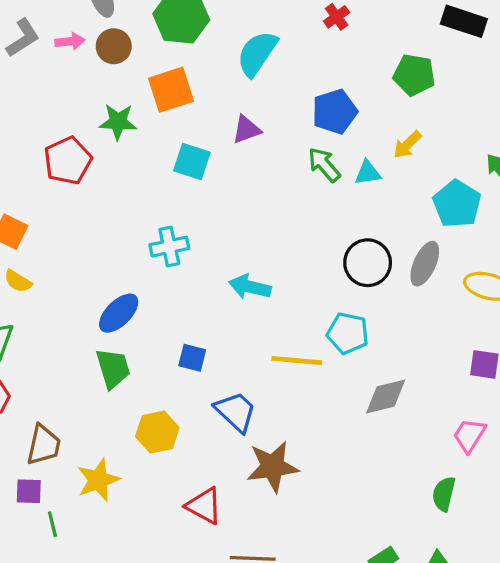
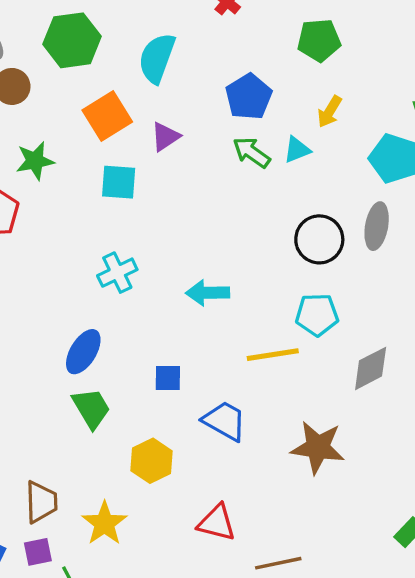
orange square: (171, 90) -> (107, 116), moved
brown star: (273, 467) -> (318, 447), moved, turned 30

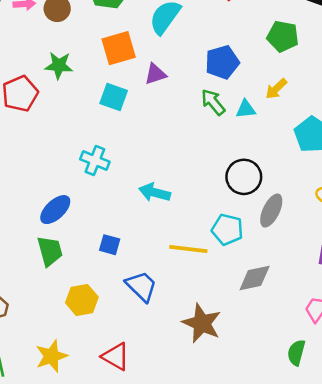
gray ellipse: (377, 226) -> (271, 211), moved
cyan cross: (117, 273) -> (95, 160), turned 32
yellow star: (104, 523) -> (51, 356), moved

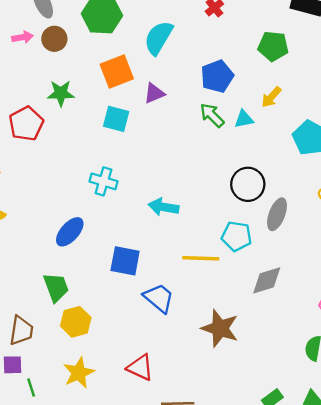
blue square: (110, 245) -> (125, 261), size x1.5
green trapezoid: (50, 251) -> (56, 287), moved
yellow hexagon: (82, 300) -> (76, 322), moved

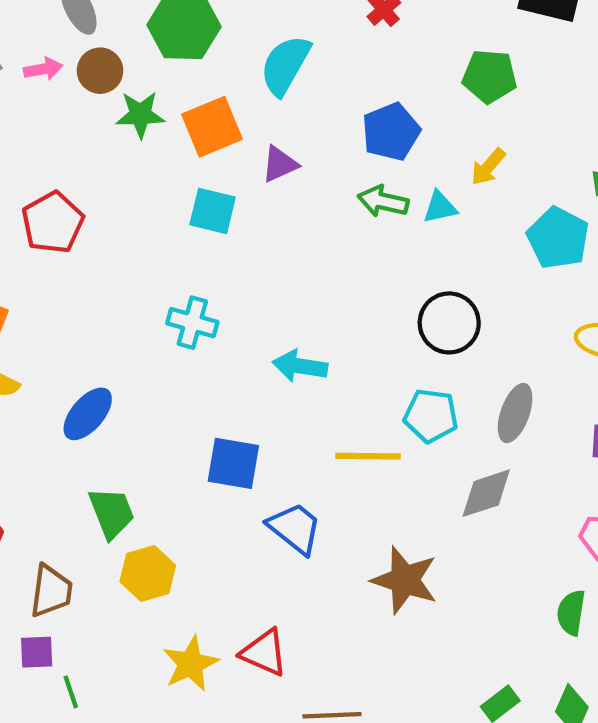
green star: (61, 93) -> (140, 115), moved
green arrow: (212, 115) -> (383, 201), turned -32
gray ellipse: (277, 214) -> (515, 413), moved
blue ellipse: (70, 232) -> (88, 414), moved
yellow star: (79, 373) -> (190, 664), moved

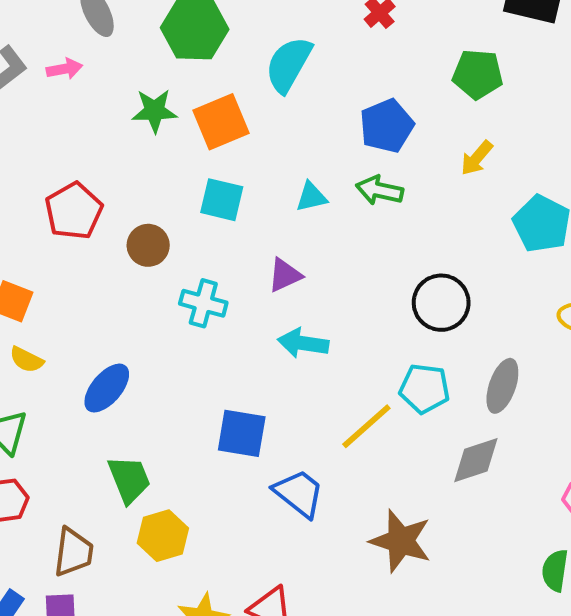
brown circle: (100, 71) -> (148, 245), moved
purple triangle: (280, 164) -> (285, 275), moved
cyan triangle: (440, 207) -> (311, 197), moved
yellow line: (368, 456) -> (366, 426), turned -42

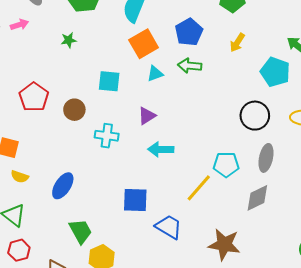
green star: (155, 111) -> (69, 40), size x0.7
orange square: (221, 122) -> (144, 44), moved
black circle: (441, 303) -> (255, 116), moved

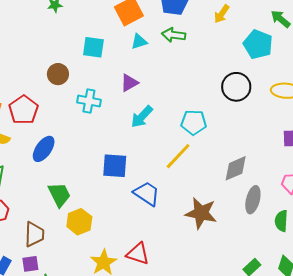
red pentagon: (34, 97) -> (23, 110), moved
cyan arrow: (161, 149) -> (142, 117), turned -50
gray ellipse: (266, 158) -> (253, 200), moved
cyan pentagon: (226, 165) -> (194, 122), moved

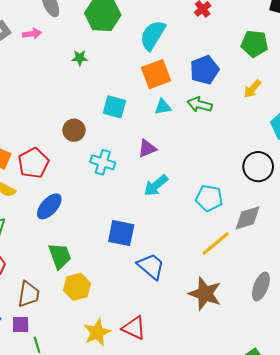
yellow line: (178, 156) -> (216, 243), moved
gray diamond: (236, 168) -> (248, 218), moved

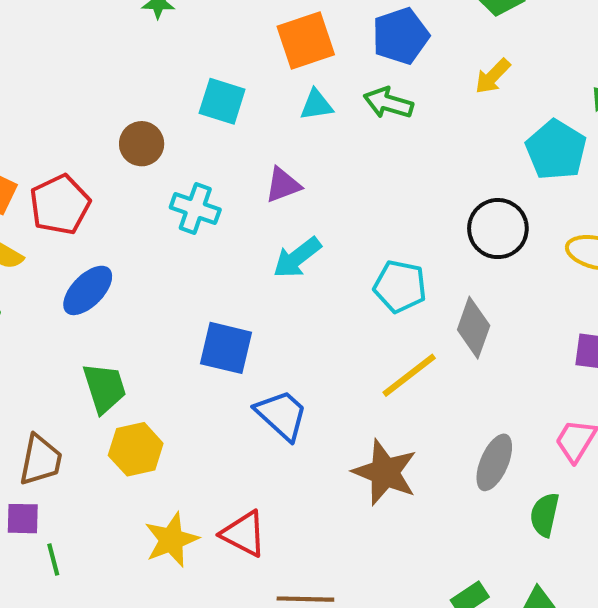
gray diamond: (248, 218) -> (474, 328), turned -56

